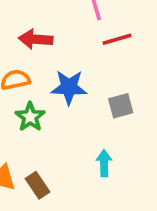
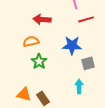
blue star: (69, 87) -> (72, 45), moved
gray square: (121, 106) -> (88, 63), moved

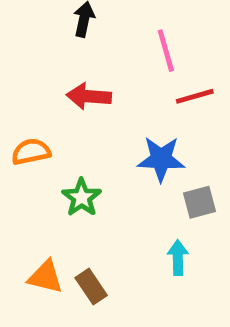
orange semicircle: (31, 41) -> (31, 152), moved

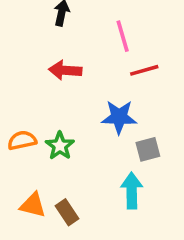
orange semicircle: (31, 152) -> (22, 140), moved
cyan arrow: (178, 258) -> (132, 191), size x1.4

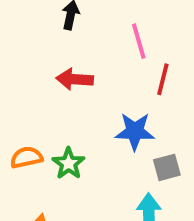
red line: (144, 70) -> (163, 79), turned -60

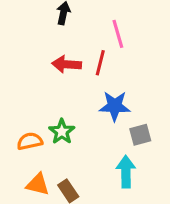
red line: (163, 79) -> (100, 63), moved
orange semicircle: (26, 157) -> (30, 141), moved

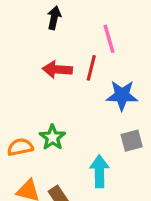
blue star: (115, 106) -> (122, 95), moved
cyan arrow: (126, 172) -> (99, 171), moved

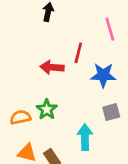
pink line: (109, 39) -> (110, 29), moved
red arrow: (57, 69) -> (52, 67), moved

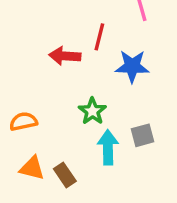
green star: (47, 109) -> (92, 111), moved
gray square: (111, 112) -> (142, 135), moved

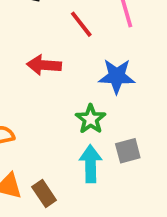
red line: (99, 37) -> (81, 24), moved, turned -52
green star: (92, 111) -> (91, 119), moved

